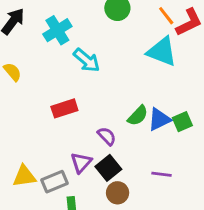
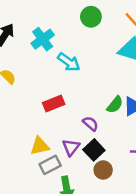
yellow triangle: (24, 176) -> (40, 146), moved

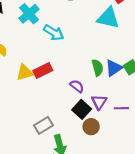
green semicircle: (115, 105) -> (97, 68), turned -49
yellow triangle: (40, 146) -> (25, 72), moved
purple triangle: (71, 147) -> (99, 102), moved

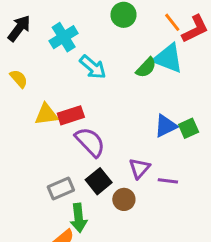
green semicircle: (97, 68) -> (146, 68), moved, turned 49
purple semicircle: (77, 86) -> (90, 142), moved, size x1.6
black square: (82, 109) -> (99, 181), moved

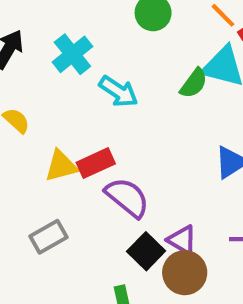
purple triangle: (140, 168) -> (182, 240), moved, turned -35
gray rectangle: (61, 188) -> (48, 237), moved
brown circle: (124, 199) -> (185, 273), size x1.4

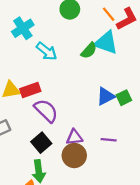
purple triangle: (182, 240) -> (74, 137), turned -42
black square: (146, 251) -> (41, 143), moved

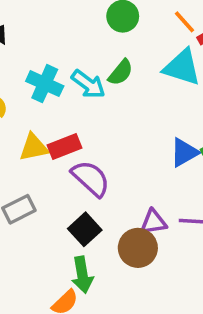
cyan cross: (23, 28) -> (45, 84), moved, turned -30
green semicircle: (89, 51) -> (121, 72), moved
purple triangle: (74, 137) -> (153, 222), moved

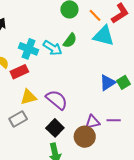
orange line: (184, 22) -> (95, 15), moved
red rectangle: (64, 146) -> (19, 72), moved
yellow triangle: (34, 147) -> (28, 97), moved

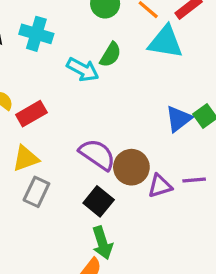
cyan cross: (29, 49) -> (36, 34), moved
yellow triangle: (28, 97) -> (26, 158), moved
gray rectangle: (18, 119) -> (36, 192), turned -30
brown circle: (85, 137) -> (131, 167), moved

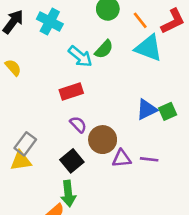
red rectangle: (31, 114) -> (71, 92), moved
purple semicircle: (97, 155) -> (78, 124), size x0.6
yellow triangle: (26, 158) -> (21, 161), moved

